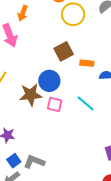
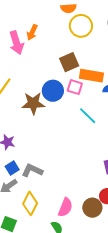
orange arrow: (23, 13) -> (32, 32), moved
orange rectangle: (87, 63) -> (91, 76), size x1.6
pink square: (55, 104) -> (75, 87), moved

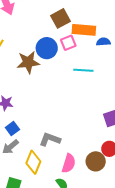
pink square: (75, 87) -> (68, 43), turned -35
cyan line: (88, 116) -> (83, 70), turned -36
gray L-shape: (32, 170) -> (50, 139), moved

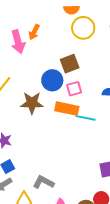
orange rectangle: (84, 30) -> (67, 109), moved
blue circle: (47, 48) -> (52, 80), moved

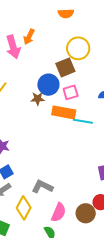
yellow circle: (83, 28) -> (78, 48), moved
brown star: (32, 103) -> (38, 99), moved, size x0.6

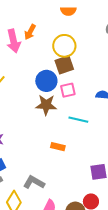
yellow circle: (78, 48) -> (64, 46), moved
brown star: (38, 99) -> (46, 105), moved, size x1.5
orange rectangle: (64, 112) -> (58, 147), moved, size x0.6

